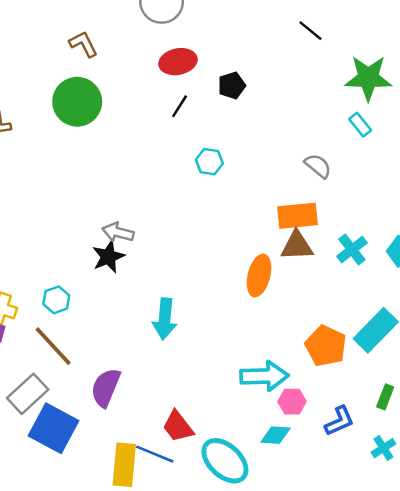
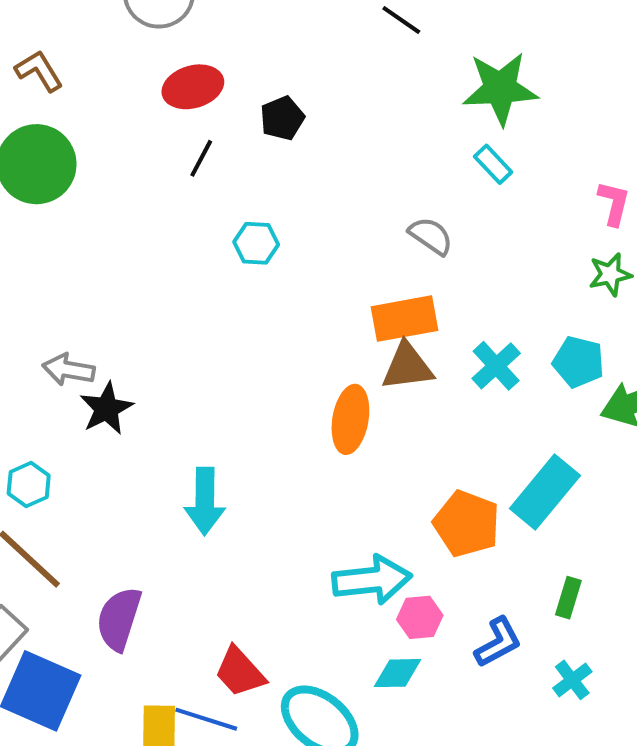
gray arrow: (118, 232) -> (68, 370), moved

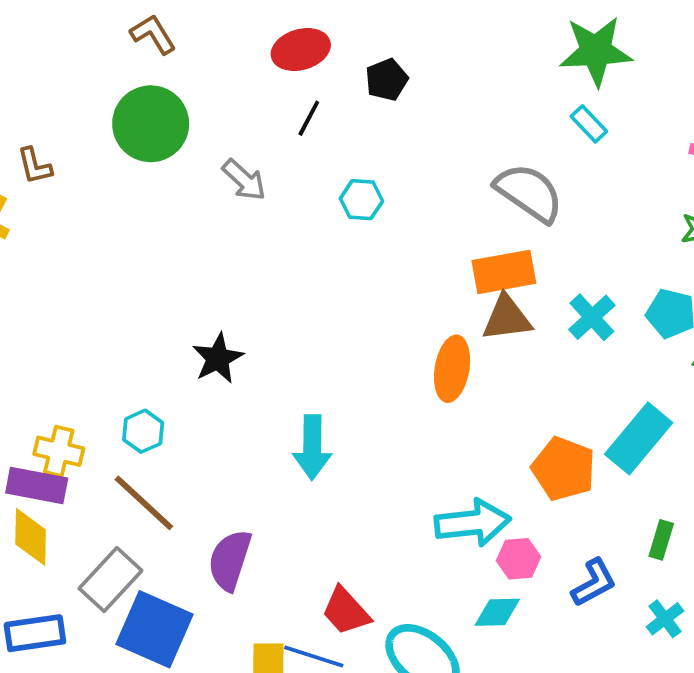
gray semicircle: (431, 236) -> (529, 193), size x1.6
gray arrow: (68, 370) -> (244, 180), moved, turned -147

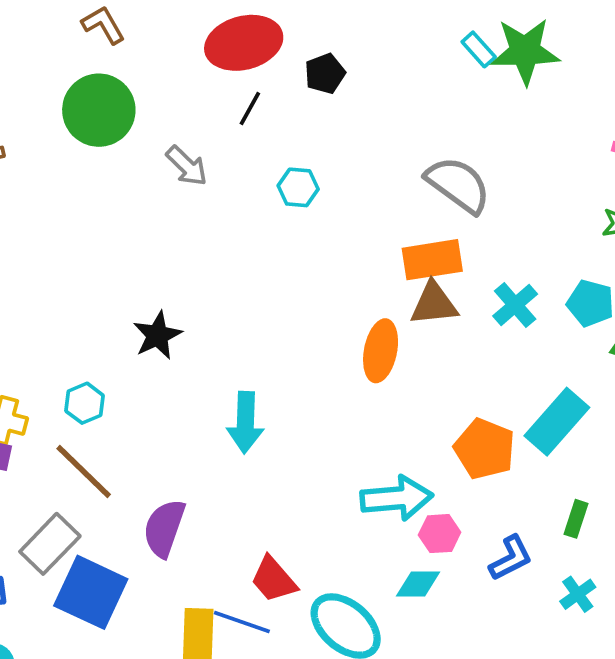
red ellipse: (301, 50) -> (244, 43), size x1.4
cyan rectangle: (589, 124) -> (479, 49), moved

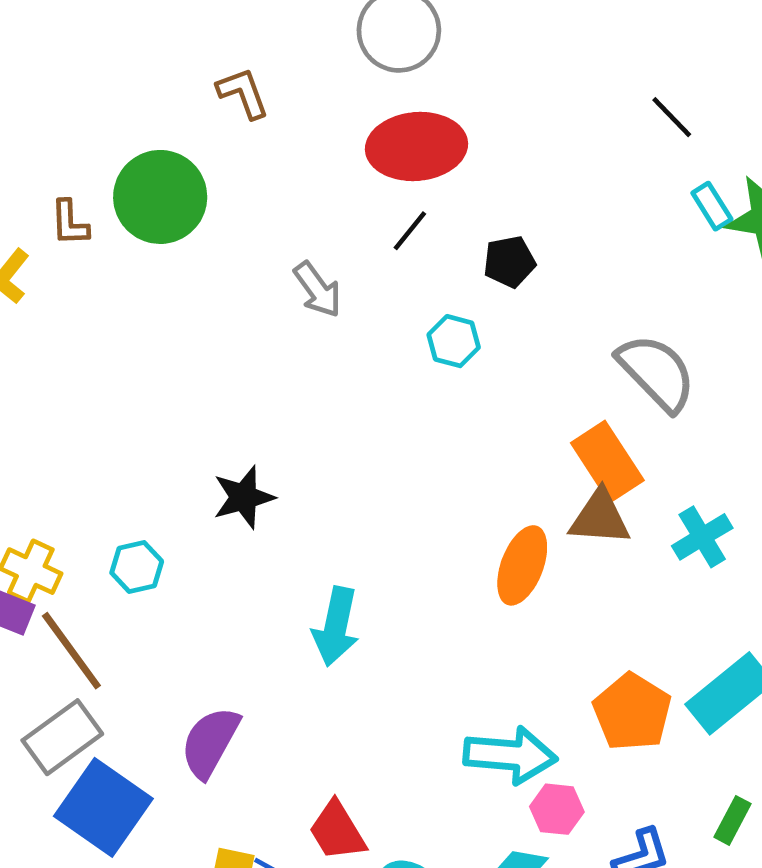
black pentagon: (325, 74) -> (509, 262), moved
green circle: (99, 110) -> (160, 197), moved
orange rectangle: (432, 260) -> (607, 462), turned 56
brown line: (84, 472) -> (71, 651), moved

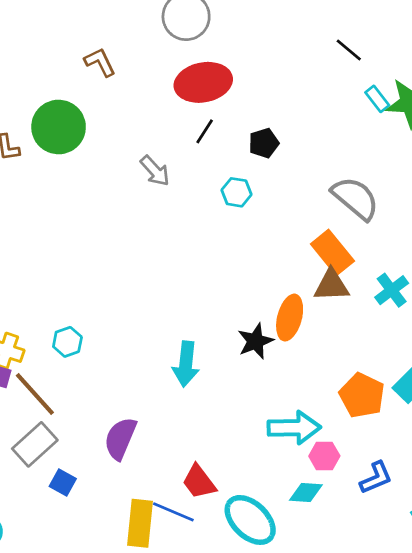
black star: (244, 497) -> (255, 341), moved
blue square: (103, 807) -> (63, 482), size x0.5

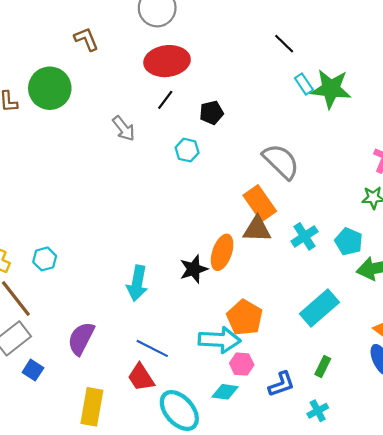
orange pentagon: (362, 395) -> (245, 318), moved
blue line: (173, 512) -> (152, 348), moved

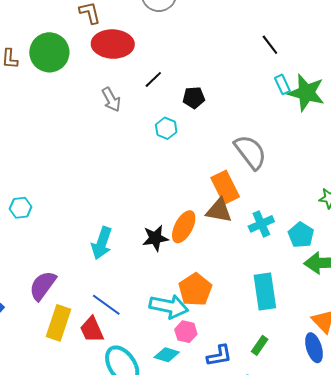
red ellipse: (167, 61) -> (113, 44), moved
cyan rectangle: (319, 308) -> (265, 292), turned -66
yellow rectangle: (92, 407) -> (58, 323), moved

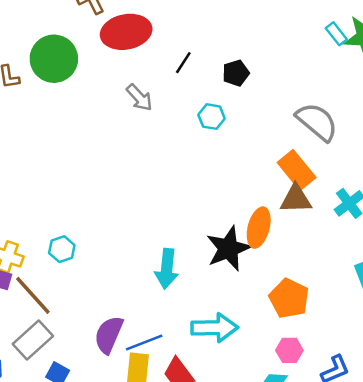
black star: (155, 238) -> (228, 249), size x1.4
blue line: (106, 305) -> (144, 342), moved, turned -44
cyan arrow: (169, 306) -> (215, 328), moved

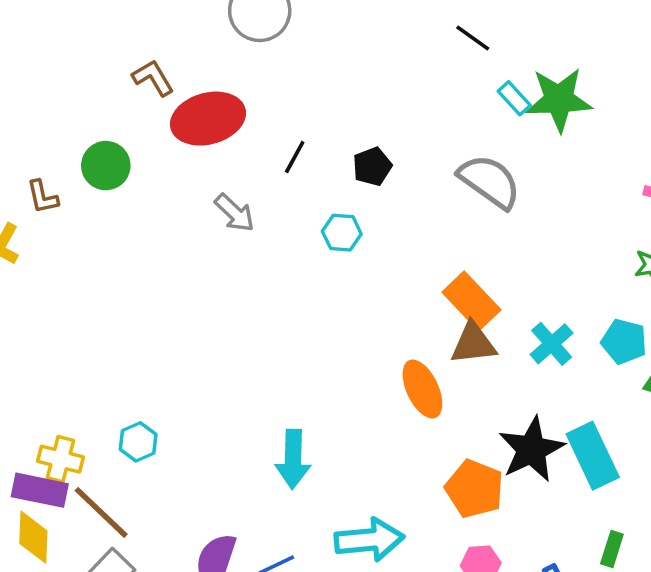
green circle: (54, 59) -> (106, 166), size x0.7
gray semicircle: (317, 122) -> (490, 181), moved
orange ellipse: (259, 228) -> (422, 389), turned -36
black star: (228, 249) -> (532, 449), moved

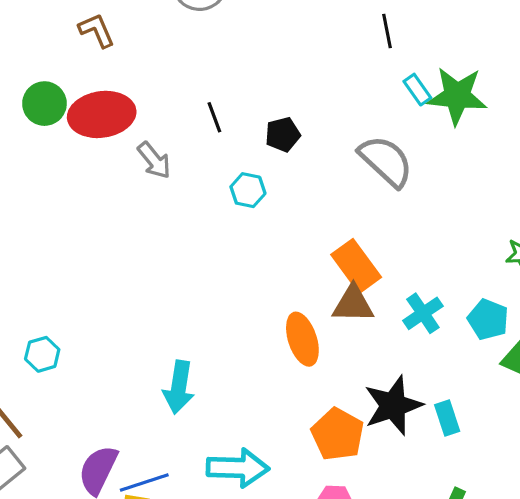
black line: (473, 38) -> (387, 31), turned 36
red ellipse: (208, 119) -> (102, 114), moved
black line: (295, 157) -> (214, 117), turned -56
cyan rectangle: (593, 456) -> (447, 418), size x0.6

